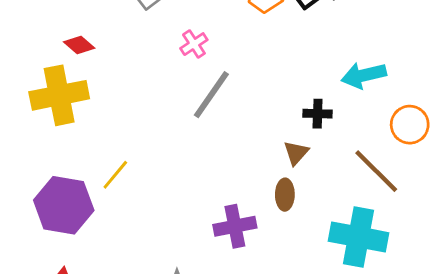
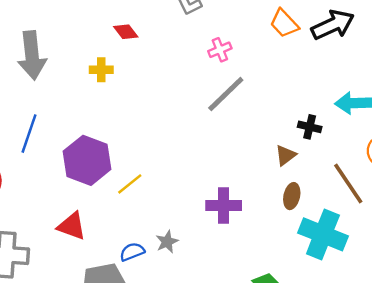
yellow cross: (59, 95) -> (101, 70), size x0.5
yellow line: (115, 175) -> (130, 184), moved
brown ellipse: (285, 195) -> (292, 196), moved

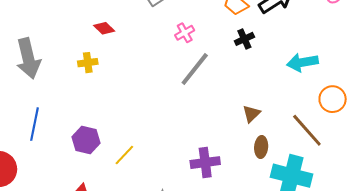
black cross: (310, 127) -> (244, 39), moved, turned -30
purple hexagon: (87, 160) -> (86, 140), size x0.7

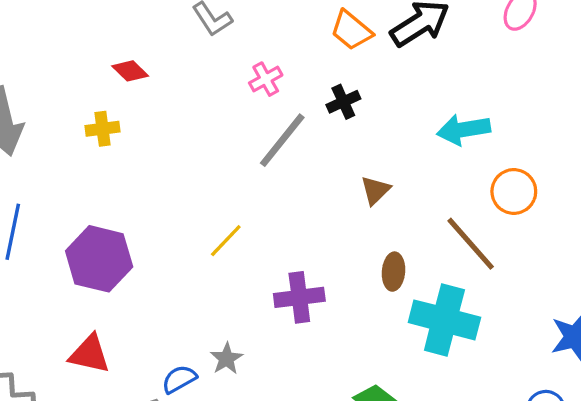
black cross: (244, 39) -> (343, 102), moved
brown triangle: (251, 114) -> (375, 190), moved
purple hexagon: (86, 140) -> (99, 259), size x1.4
yellow line: (124, 155) -> (226, 241), moved

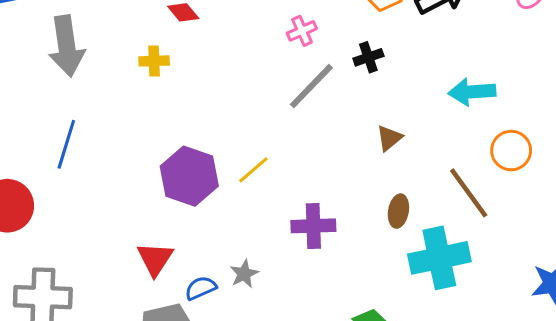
purple hexagon: (99, 259) -> (189, 176), moved
cyan cross: (444, 320) -> (439, 258), turned -32
red triangle: (90, 354) -> (155, 259), moved, turned 45

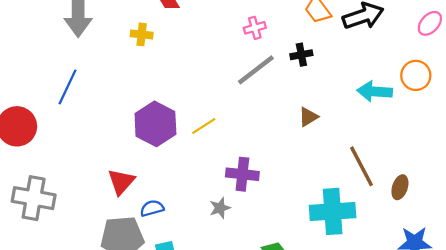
orange circle: (511, 151) -> (416, 75), moved
brown ellipse: (398, 211) -> (400, 187), moved
gray star: (244, 274) -> (220, 208), moved

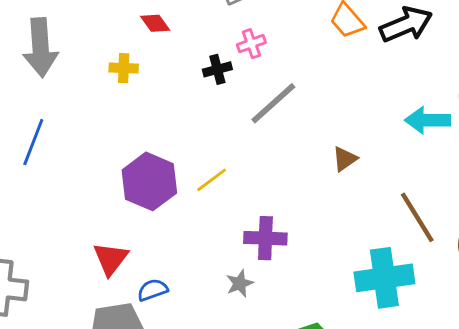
pink cross: (255, 28) -> (251, 44), moved
black cross: (301, 55) -> (217, 69), moved

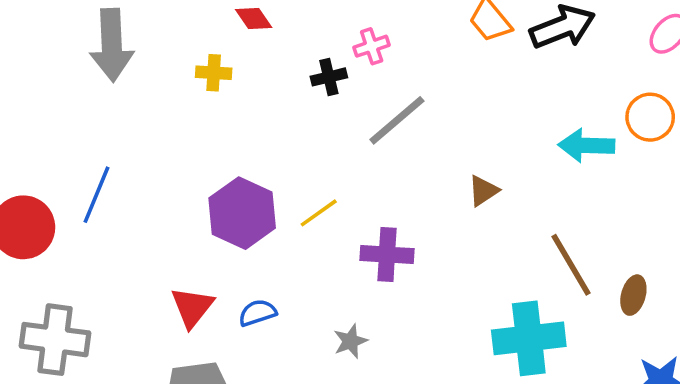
blue line: (33, 142) -> (96, 195), moved
purple cross: (265, 238) -> (387, 255), moved
blue semicircle: (153, 290) -> (257, 313), moved

